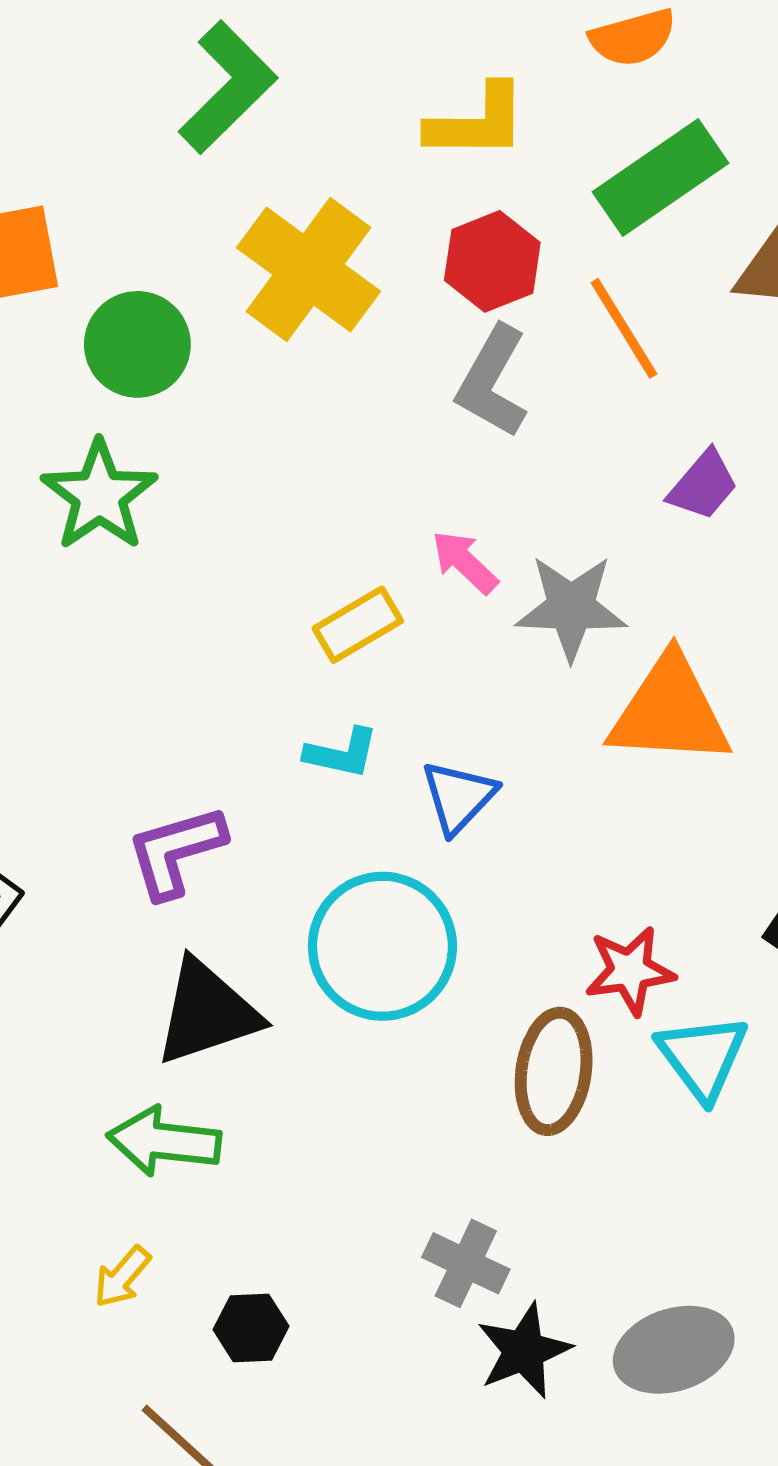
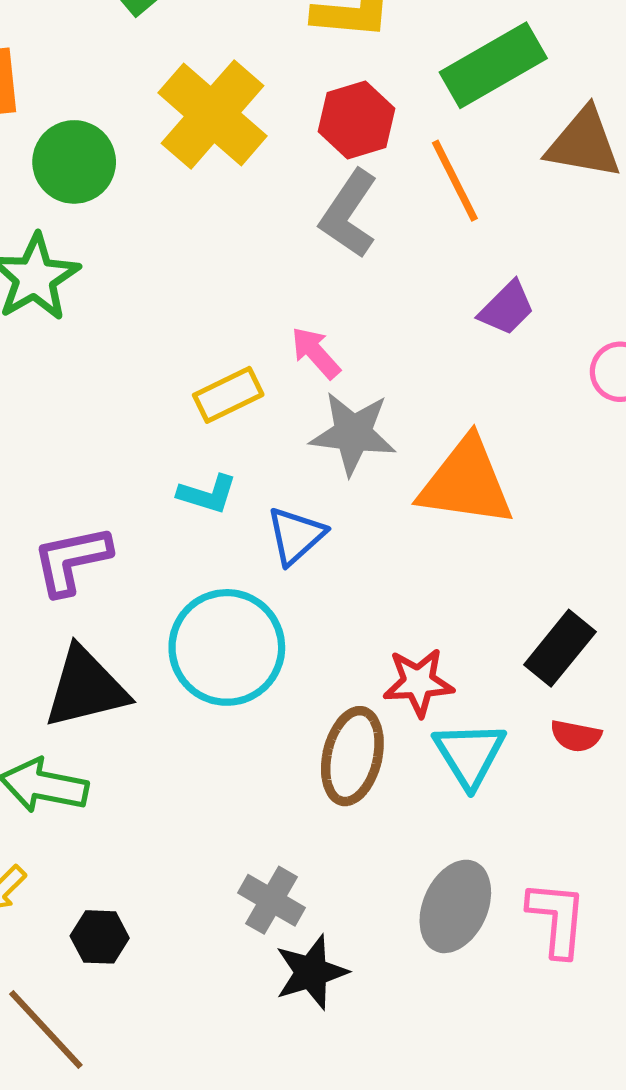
gray star: (571, 608) -> (353, 433), moved
gray ellipse: (674, 1350) -> (455, 906), moved, turned -52

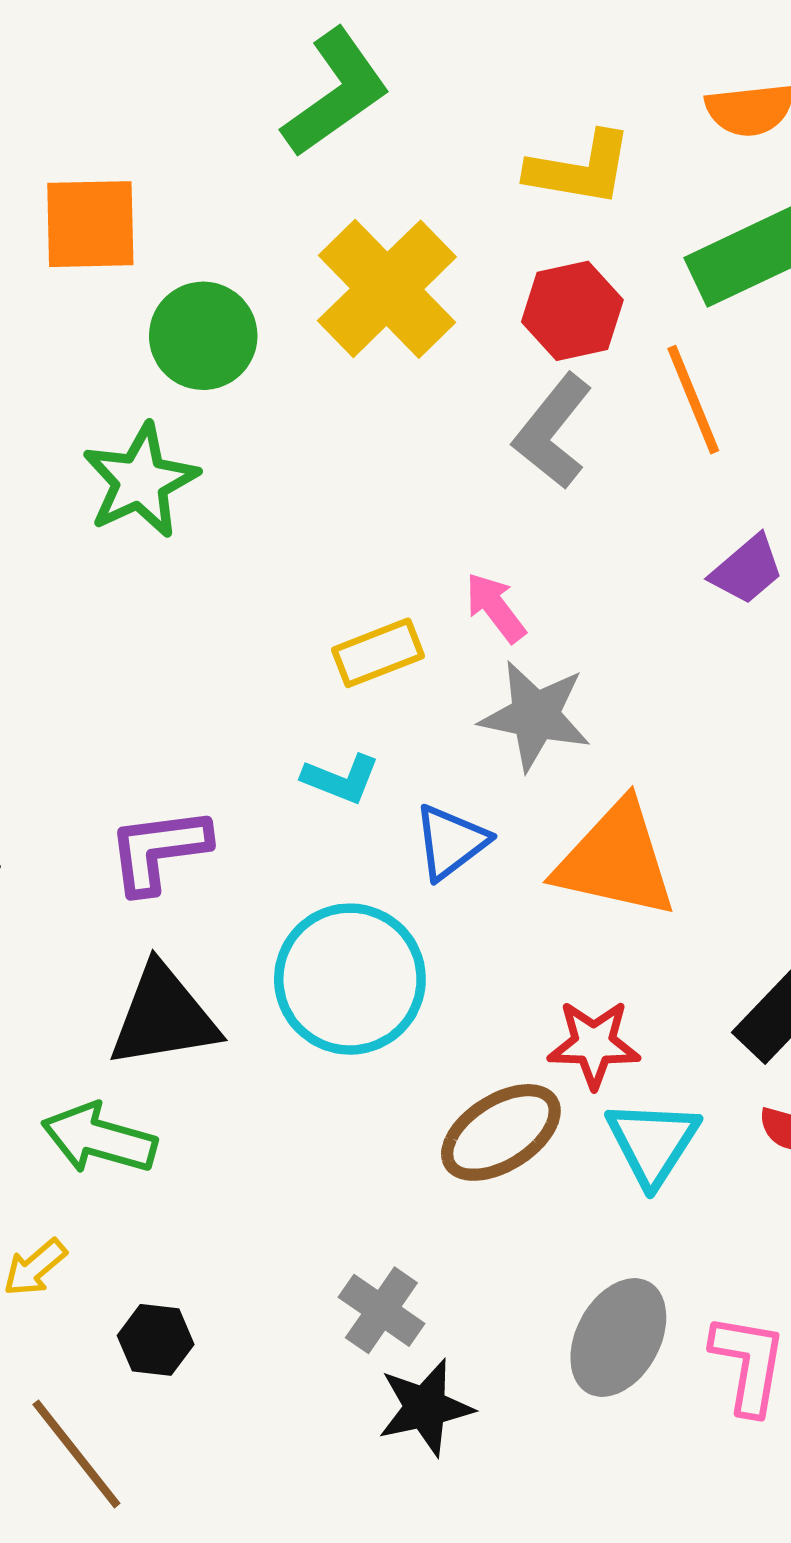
orange triangle: (466, 482) -> (616, 860), moved
brown ellipse: (352, 756) -> (501, 1132), turned 40

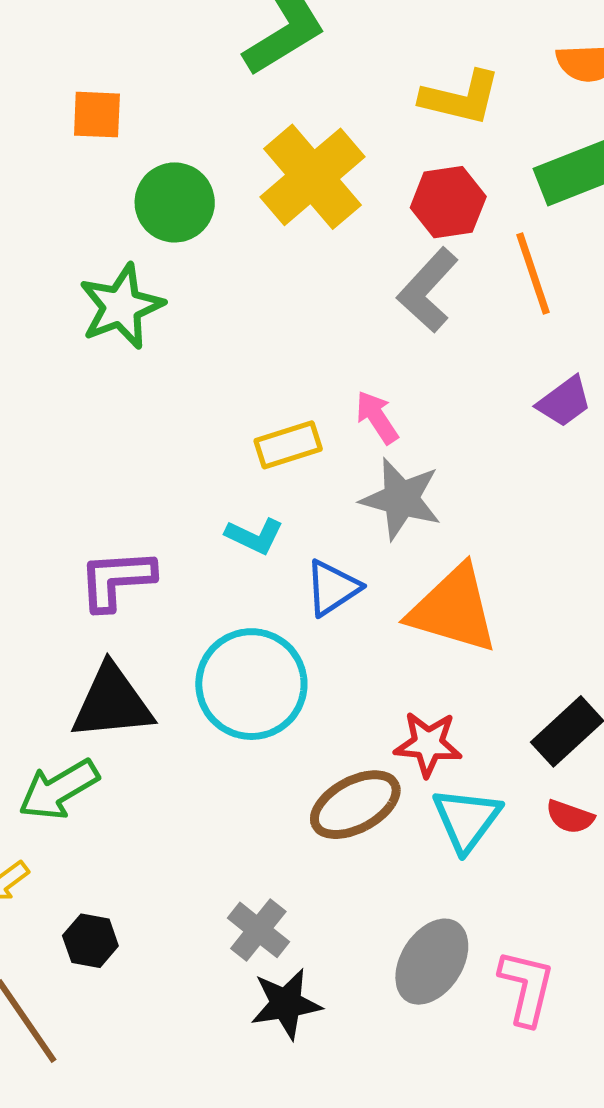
orange square: (90, 224) -> (97, 115), size x0.7
green arrow: (99, 1139) -> (59, 789), turned -50

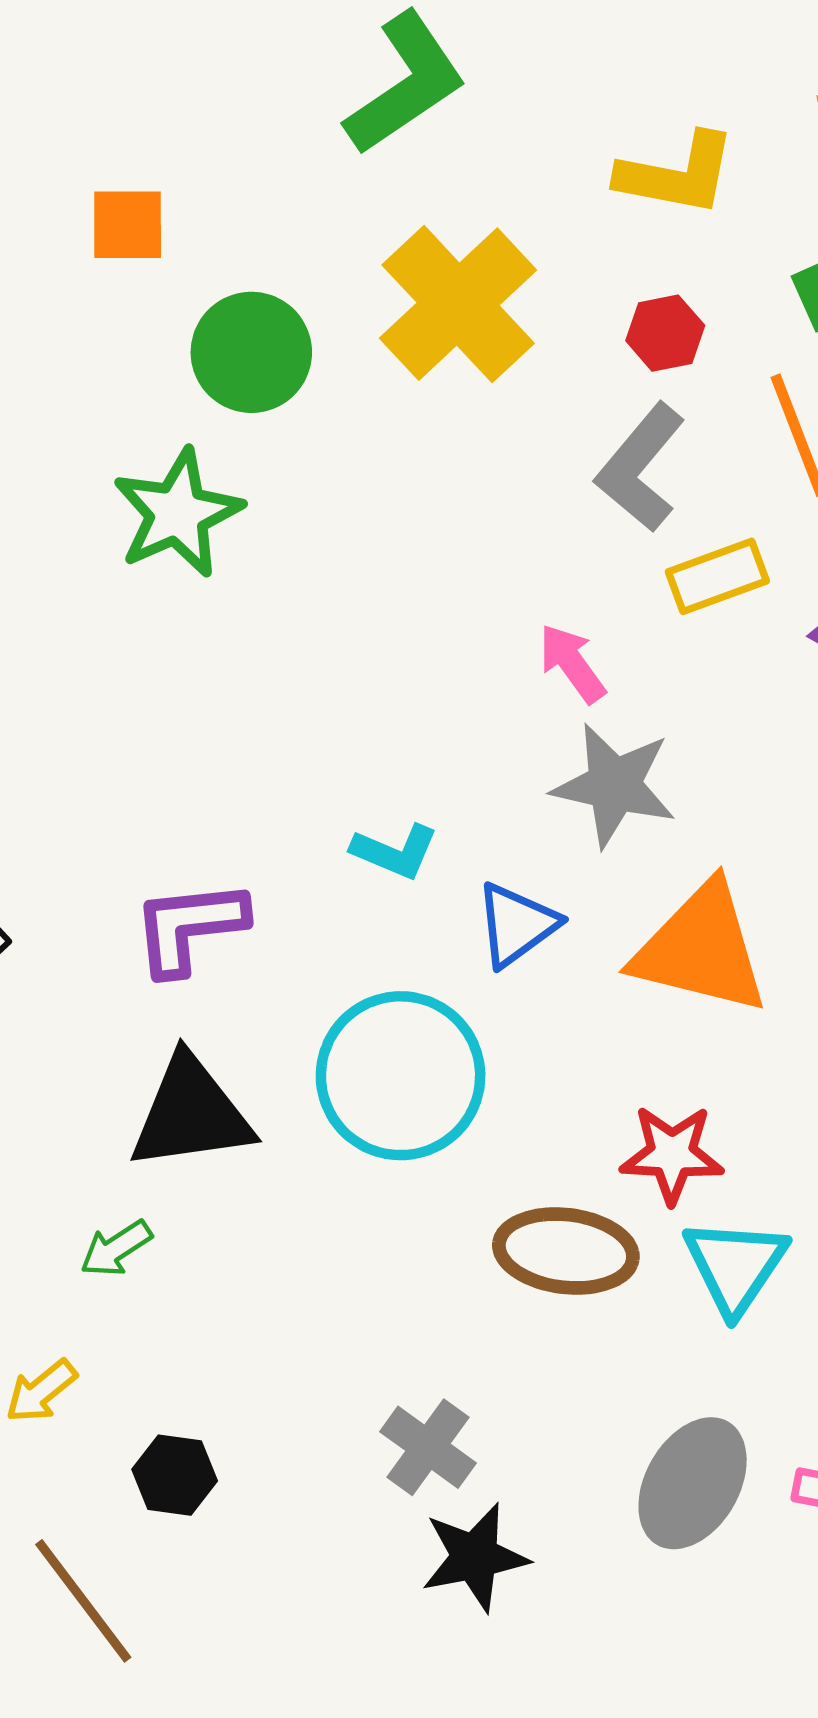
red hexagon: (448, 202) -> (665, 333), size x0.7
yellow rectangle: (288, 445) -> (717, 576), moved
green arrow: (59, 789) -> (116, 1248), size x0.6
brown ellipse: (355, 805) -> (566, 1251), turned 38

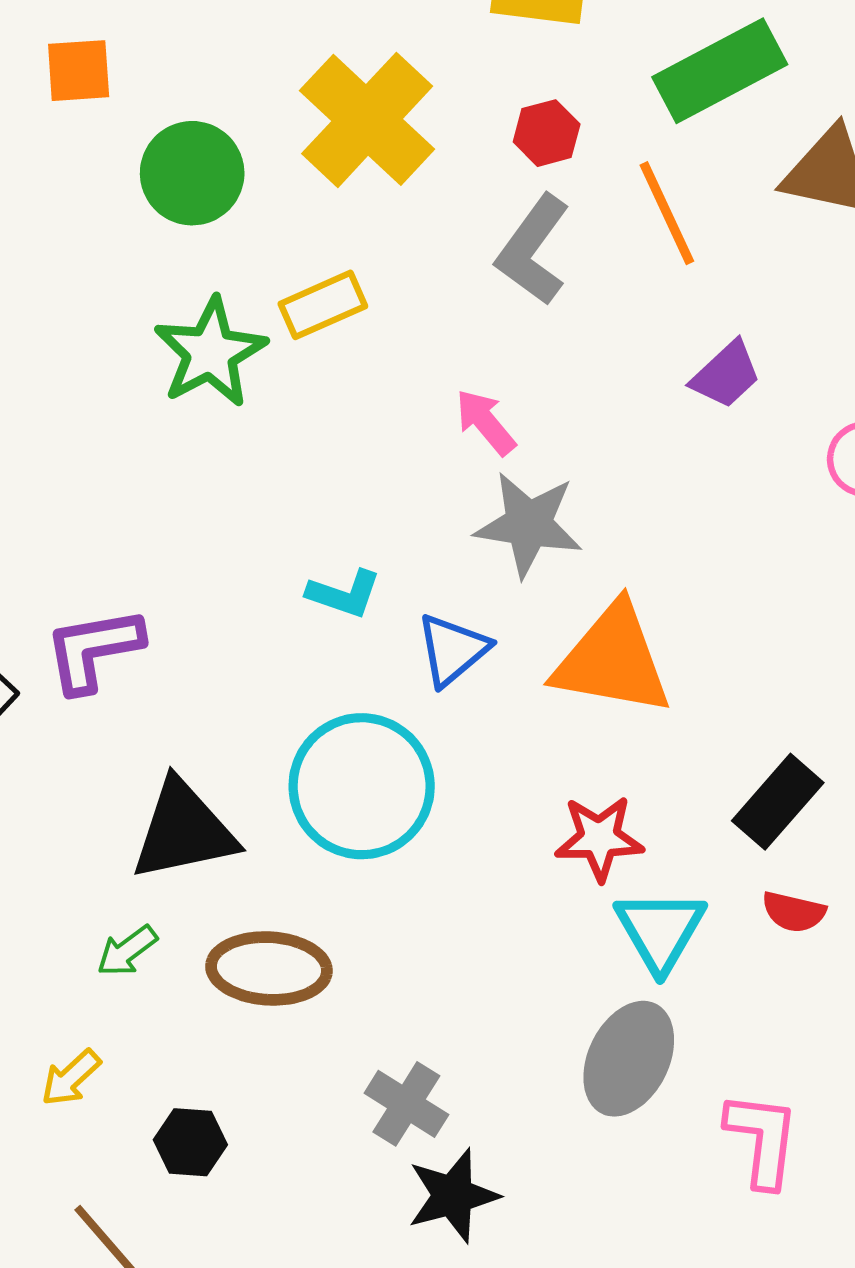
green star: (178, 513) -> (210, 352), moved
yellow rectangle: (717, 576) -> (323, 305), moved
purple L-shape: (189, 927) -> (94, 650), moved
brown ellipse: (566, 1251) -> (269, 968), moved
gray ellipse: (693, 1483) -> (629, 1059), moved

